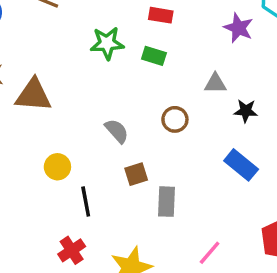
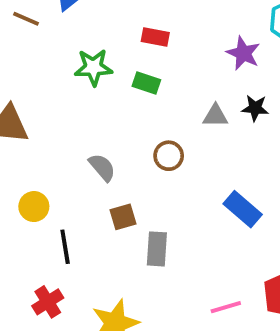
black star: (246, 111) -> (255, 108), moved
pink line: (210, 253) -> (226, 307), moved, turned 32

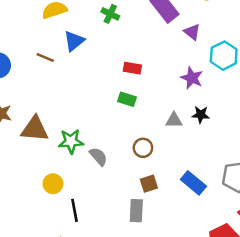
green star: (93, 67) -> (71, 141), moved
brown square: (123, 217) -> (149, 184), moved

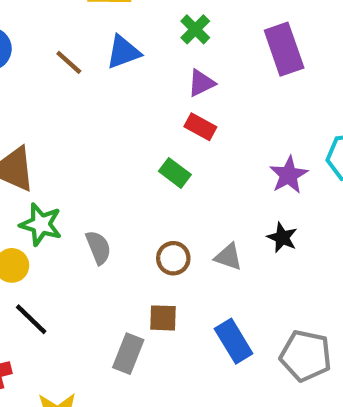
purple triangle: (192, 32) -> (201, 83), moved, turned 36
gray triangle: (174, 120) -> (228, 257), moved
green star: (71, 141) -> (41, 224), moved
black line: (74, 210) -> (31, 319), turned -55

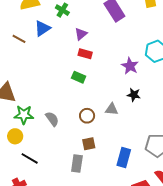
green cross: (195, 29) -> (62, 10), moved
blue rectangle: (234, 341) -> (124, 158), moved, turned 60

